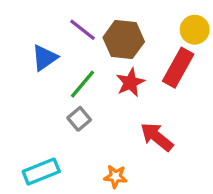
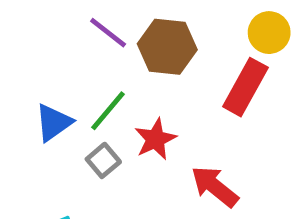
blue triangle: (45, 58) -> (54, 123), moved
red star: (130, 82) -> (155, 139), moved

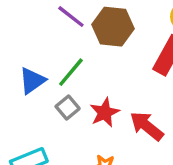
red star: (155, 139) -> (105, 113), moved

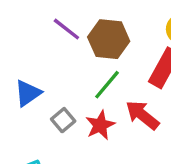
green line: (71, 72) -> (107, 85), moved
red arrow: (147, 126) -> (142, 115), moved

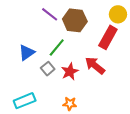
green line: (107, 85) -> (57, 47), moved

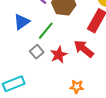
blue triangle: (27, 52) -> (22, 22), moved
orange star: (70, 104) -> (77, 87), moved

